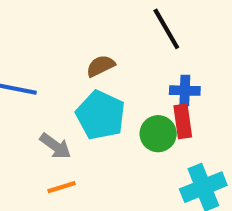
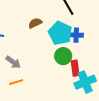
cyan pentagon: (101, 115) -> (60, 33), moved
red rectangle: (183, 121) -> (75, 68), moved

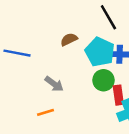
gray arrow: (13, 62) -> (54, 84), moved

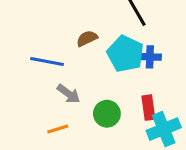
blue line: (17, 53) -> (47, 61), moved
green circle: (103, 80) -> (107, 114), moved

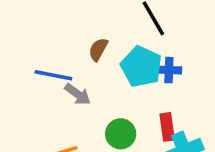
brown semicircle: (87, 38) -> (98, 49), turned -35
gray arrow: (69, 94) -> (78, 94), moved

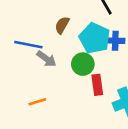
red rectangle: (167, 127) -> (97, 85), moved
green circle: (121, 134) -> (83, 64), moved

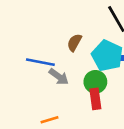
red rectangle: (97, 85) -> (95, 99), moved

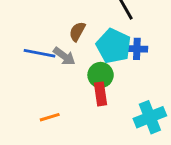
gray arrow: (59, 77) -> (64, 56), moved

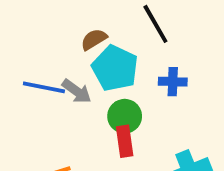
brown semicircle: (77, 31) -> (94, 39), moved, turned 30
cyan pentagon: (114, 46) -> (115, 68), moved

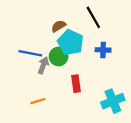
gray arrow: (77, 91) -> (43, 65), moved, turned -105
green circle: (125, 116) -> (59, 57), moved

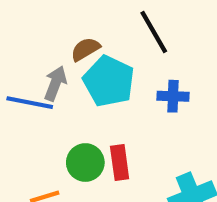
green circle: (59, 57) -> (85, 163), moved
gray arrow: (43, 65) -> (55, 83), moved

